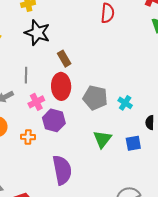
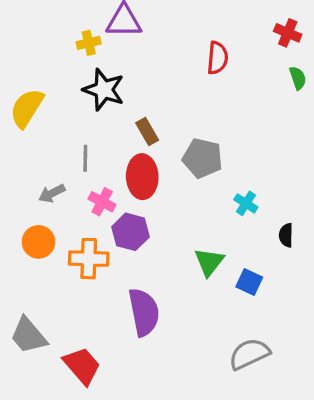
gray pentagon: (95, 98) -> (202, 158), moved
pink cross: (36, 102) -> (102, 202), turned -35
orange cross: (28, 137) -> (89, 259), size x1.6
blue square: (133, 143) -> (249, 282), moved, turned 35

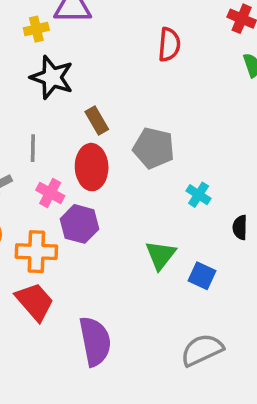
purple semicircle: (144, 312) -> (95, 341), moved
red trapezoid: (82, 366) -> (35, 302), moved

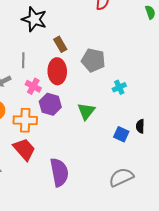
cyan cross: (199, 195) -> (119, 87), turned 32
black semicircle: (240, 227) -> (140, 126), moved
green triangle: (161, 255) -> (86, 111), moved

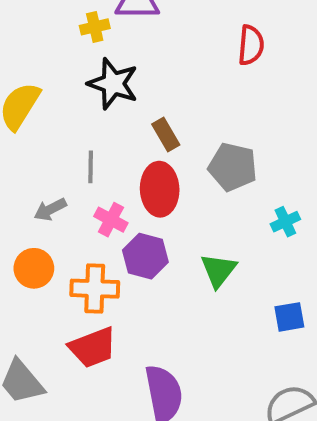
blue square: (121, 134) -> (289, 317), turned -35
red trapezoid: (24, 149) -> (93, 347), turned 110

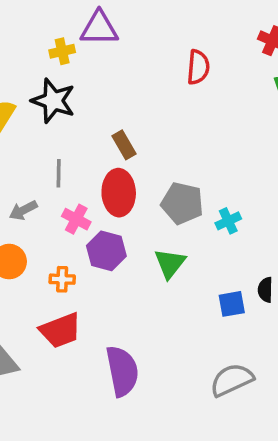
black star: (113, 84) -> (53, 101), moved
gray pentagon: (233, 167) -> (182, 203), moved
orange cross: (95, 289) -> (62, 279), size x0.6

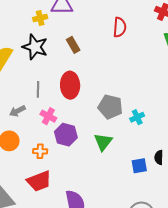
brown rectangle: (124, 145) -> (73, 45), moved
red ellipse: (119, 193) -> (70, 85), moved

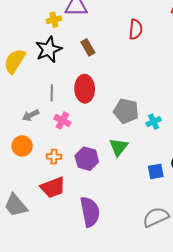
black star: (35, 47) -> (49, 49), turned 30
purple hexagon: (66, 135) -> (87, 159), moved

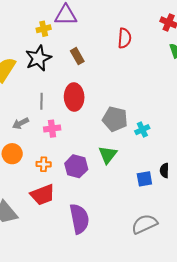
pink cross: (62, 121) -> (52, 129), turned -35

